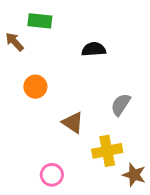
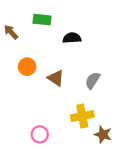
green rectangle: (40, 21) -> (42, 20), moved
brown triangle: (73, 122) -> (56, 78), moved

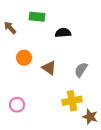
pink circle: (40, 134) -> (17, 105), moved

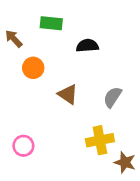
orange circle: (24, 58) -> (33, 68), moved

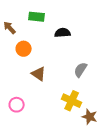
brown triangle: (68, 94) -> (39, 74), moved
yellow cross: (100, 140) -> (72, 101), turned 36

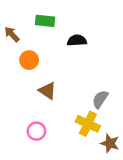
gray semicircle: (81, 70) -> (100, 99), moved
pink circle: (17, 105) -> (36, 131), moved

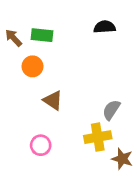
green rectangle: (45, 21) -> (42, 35), moved
black semicircle: (77, 40) -> (105, 27), moved
yellow cross: (88, 124) -> (98, 137), turned -35

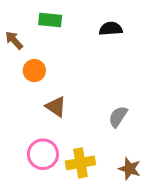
green rectangle: (42, 35) -> (50, 20), moved
yellow cross: (98, 137) -> (80, 163), moved
pink circle: (41, 145) -> (43, 154), size x1.4

